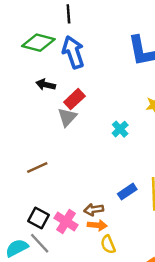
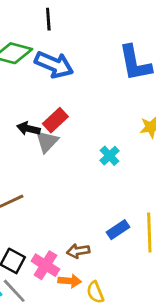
blue arrow: (73, 52) -> (54, 65), turned 132
black arrow: (46, 85) -> (28, 129), moved
orange arrow: (97, 225) -> (70, 281), moved

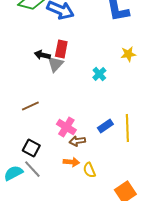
red rectangle: (55, 120) -> (61, 49), turned -36
pink cross: (45, 265) -> (66, 127), moved

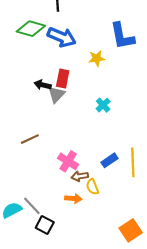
yellow star: (128, 54) -> (97, 58), moved
black square: (31, 148) -> (45, 225), moved
yellow semicircle: (89, 170) -> (92, 187), moved

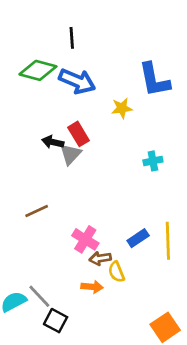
red rectangle: (63, 79) -> (79, 134), turned -42
cyan cross: (103, 105) -> (153, 161), moved, turned 32

